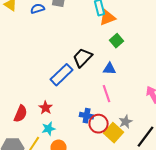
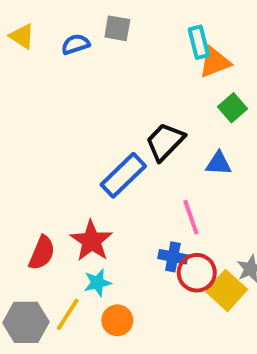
pink line: (107, 94) -> (191, 217), moved
red star: (46, 108) -> (91, 241), size x1.5

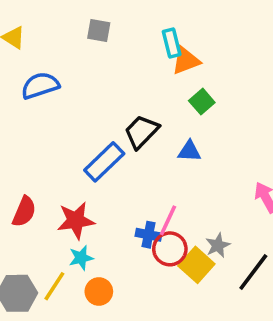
blue semicircle: (76, 44) -> (40, 86), moved, size x1.5
pink line: (191, 217) -> (168, 220), moved, turned 44
red star: (91, 241) -> (76, 220), turned 30
red semicircle: (42, 253) -> (24, 212), moved

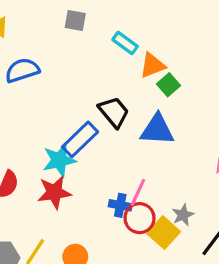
cyan rectangle: (172, 43) -> (125, 43), moved, turned -40
orange triangle: (186, 61) -> (152, 65), moved
black trapezoid: (141, 132) -> (114, 112), turned 96
blue triangle: (189, 151) -> (157, 130), size x1.6
cyan star: (81, 258) -> (59, 160), moved, size x1.5

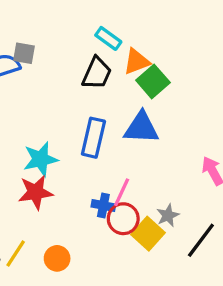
gray square: (75, 20) -> (24, 53), moved
green square: (168, 85) -> (153, 81), size x1.4
black trapezoid: (114, 112) -> (97, 73), moved, turned 64
blue rectangle: (80, 139) -> (93, 138), moved, turned -33

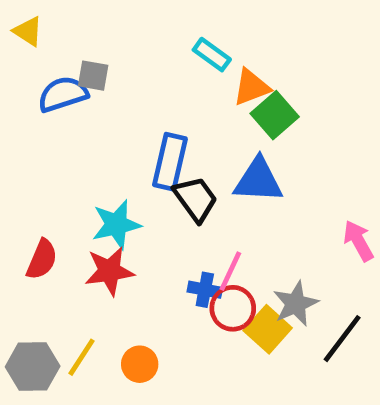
black trapezoid: (97, 73) -> (196, 199), moved, turned -60
blue rectangle: (93, 138) -> (170, 162), moved
gray star: (168, 215) -> (296, 304), size x1.4

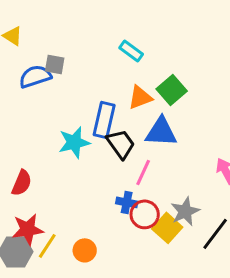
orange triangle: (251, 87) -> (140, 97), moved
cyan star: (116, 225) -> (74, 142), moved
red star: (109, 271) -> (28, 229), moved
pink line: (230, 271) -> (143, 172), moved

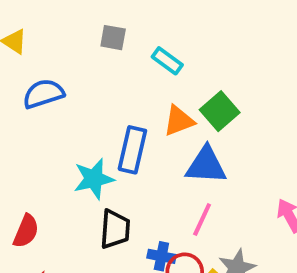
gray square: (55, 64) -> (113, 38), moved
black trapezoid: (121, 144) -> (115, 229), moved, turned 40
pink line: (143, 172) -> (202, 220), moved

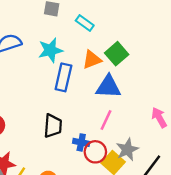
cyan star: (94, 179) -> (50, 50), moved

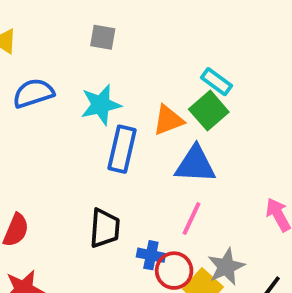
cyan rectangle: (85, 23) -> (216, 82), moved

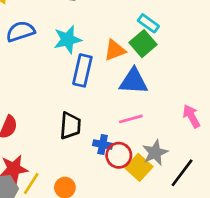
pink line: (191, 219) -> (131, 119), turned 50

